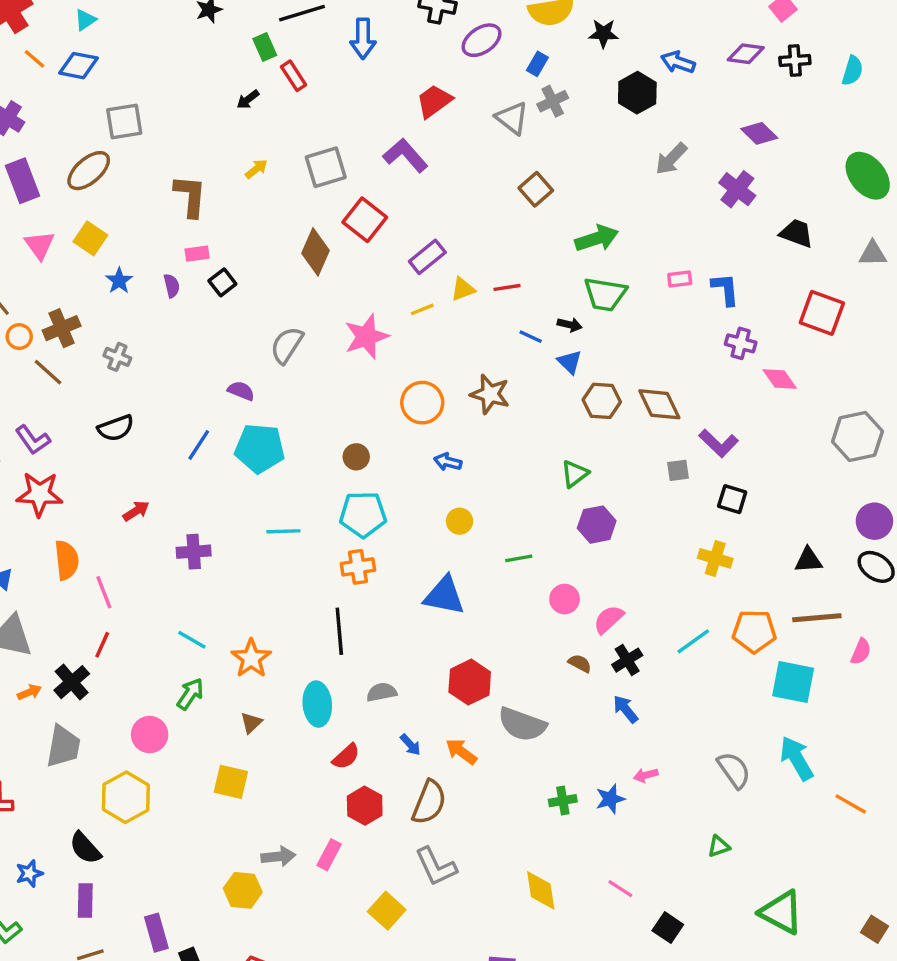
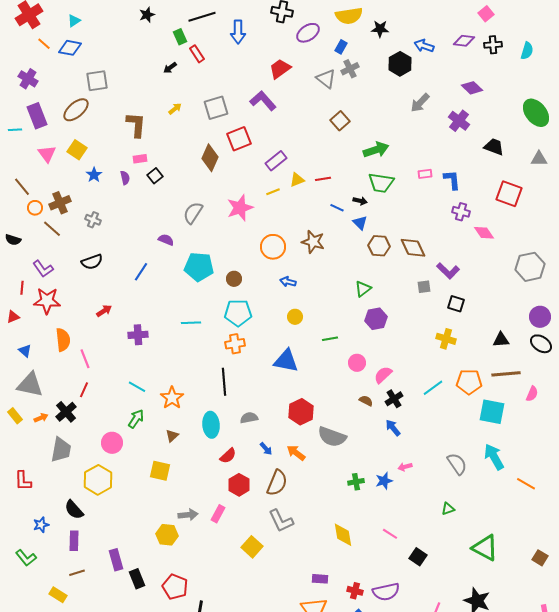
red square: (365, 220) -> (239, 139), turned 30
cyan pentagon: (260, 448) -> (199, 267), moved

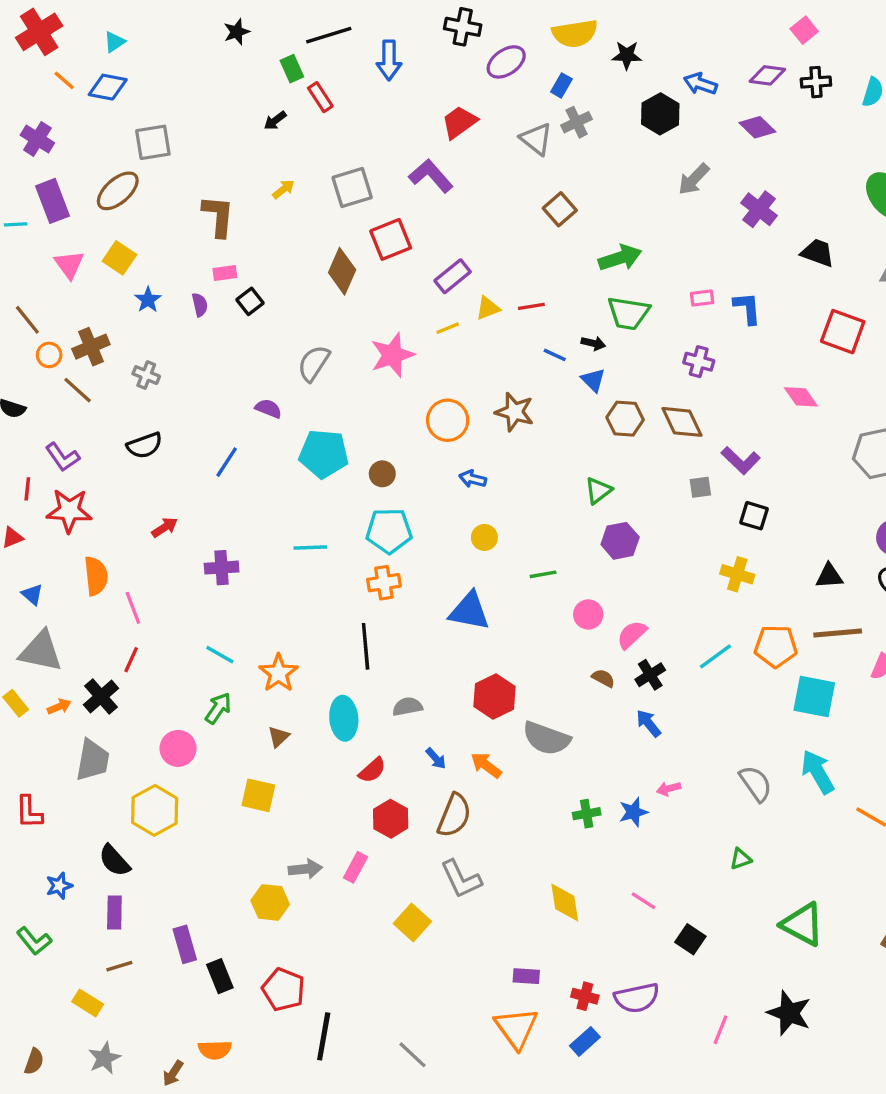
purple diamond: (472, 88) -> (757, 127), moved
purple cross: (461, 212) -> (699, 362), moved

